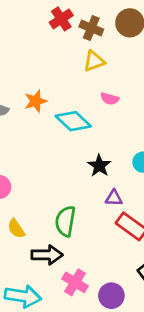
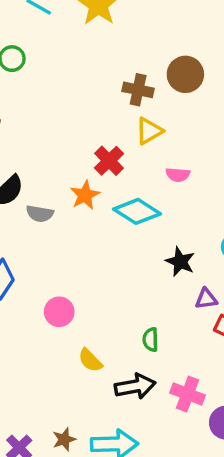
red cross: (61, 19) -> (109, 161), moved
green semicircle: (65, 221) -> (151, 340), size x0.6
pink cross: (75, 282) -> (188, 394), moved

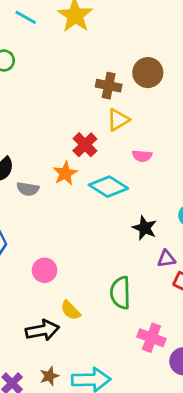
green semicircle: (151, 340) -> (120, 293), size x1.6
black arrow: (135, 386) -> (42, 330), moved

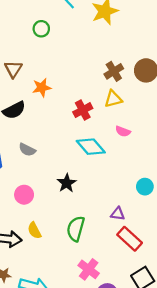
brown cross: (109, 86) -> (114, 71), turned 30
orange star: (65, 173) -> (42, 88), moved
gray semicircle: (28, 189) -> (27, 150), moved
black star: (145, 228) -> (67, 183), moved

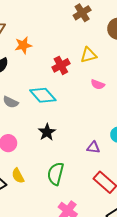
brown cross: (114, 71) -> (82, 13), moved
cyan diamond: (91, 147) -> (43, 95), moved
purple triangle: (118, 214) -> (93, 147), moved

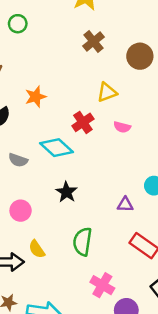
orange star: (23, 45) -> (36, 97), moved
red cross: (61, 65) -> (83, 122), moved

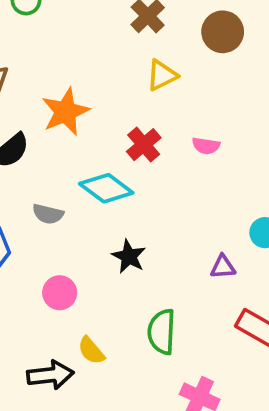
yellow triangle: (107, 92) -> (162, 75), moved
orange star: (36, 97) -> (65, 112), size x1.4

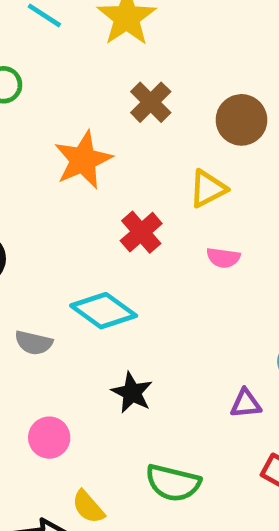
yellow triangle: (162, 75) -> (208, 189), moved
orange star: (65, 112) -> (83, 160), moved
red cross: (144, 145) -> (141, 232), moved
green semicircle: (162, 332) -> (173, 483), turned -78

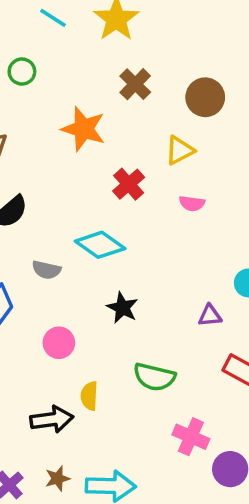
orange star: (83, 160) -> (84, 129), turned -30
yellow semicircle: (88, 507) -> (89, 396), turned 44

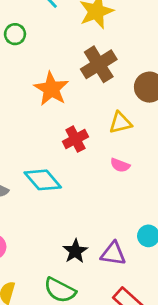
brown cross: (135, 84) -> (99, 64), size x1.4
black star: (122, 308) -> (75, 251), moved
purple triangle: (210, 316) -> (113, 254), size x1.4

